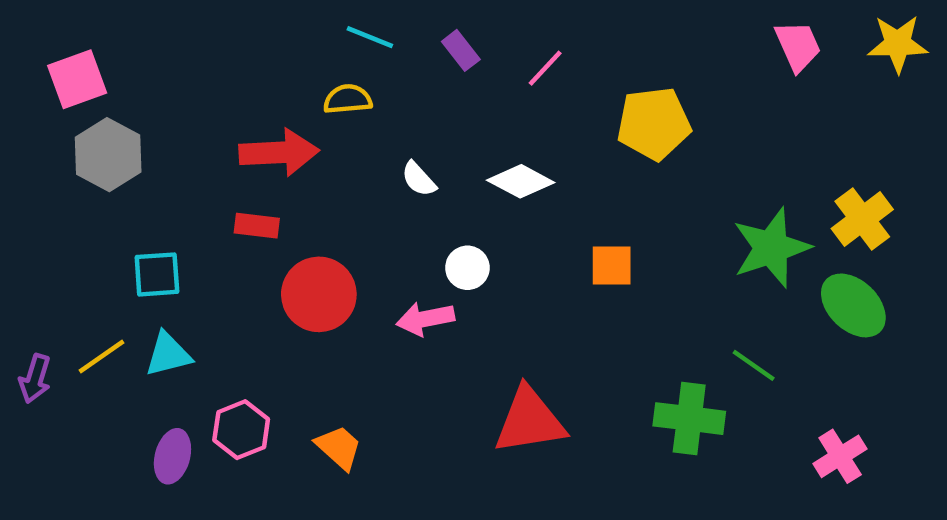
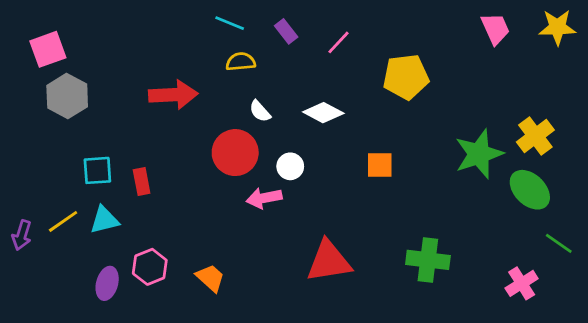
yellow semicircle: (348, 99) -> (241, 62), moved
red rectangle: (257, 226) -> (142, 181), moved, turned 72
red circle: (319, 294) -> (235, 153), moved
green line: (754, 365) -> (559, 243), moved

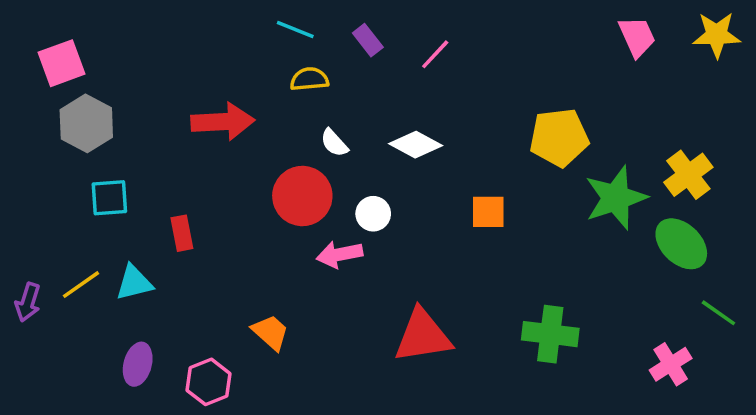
yellow pentagon: (406, 77) -> (559, 138), moved
cyan square: (97, 170) -> (109, 198), moved
pink hexagon: (150, 267) -> (208, 382), moved
orange trapezoid: (210, 278) -> (270, 332), moved

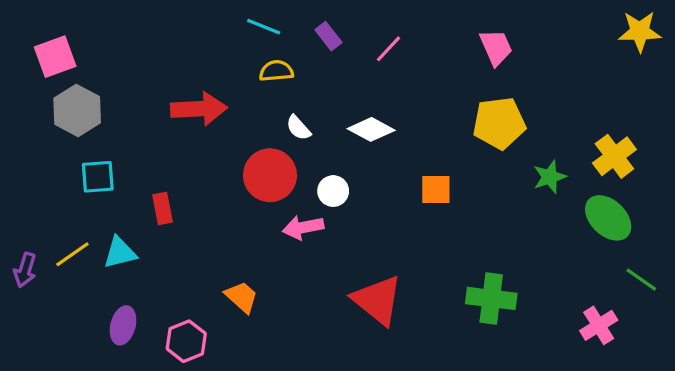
pink trapezoid: (637, 37) -> (496, 47), moved
green star: (616, 198) -> (550, 177), size x0.6
red triangle: (423, 336) -> (377, 300), turned 48

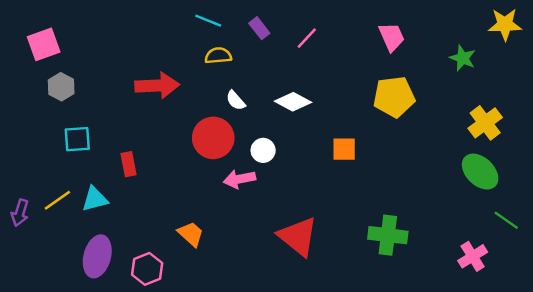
gray hexagon: (77, 110) -> (61, 87), size x0.7
green star: (550, 177) -> (463, 58), moved, turned -30
purple ellipse: (123, 325) -> (97, 256), size x1.4

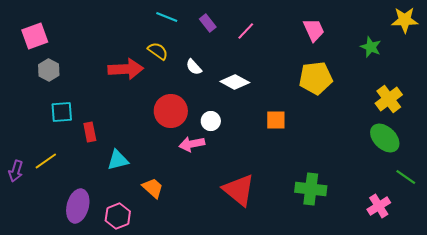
yellow semicircle: (218, 56) -> (158, 51), moved, turned 40
white semicircle: (236, 100) -> (194, 67), moved
red rectangle: (128, 164) -> (90, 132), moved
cyan triangle: (95, 199) -> (118, 160), moved

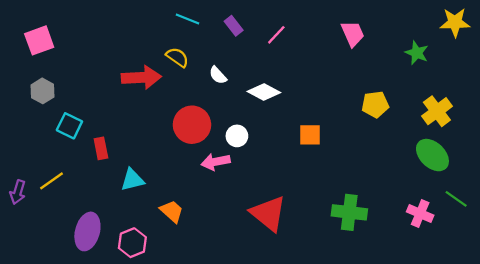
gray hexagon: (49, 70) -> (42, 91), moved
yellow pentagon: (316, 78) -> (375, 104), moved, size x0.7
cyan square: (62, 112) -> (69, 126), turned 30
pink cross: (379, 206) -> (420, 213), moved, turned -35

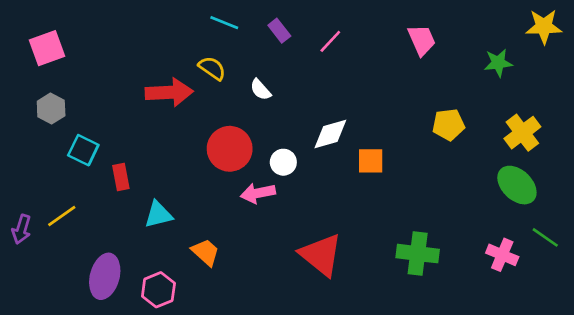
green star: (417, 53) -> (498, 63), turned -30
white diamond: (264, 92) -> (330, 134), moved, turned -44

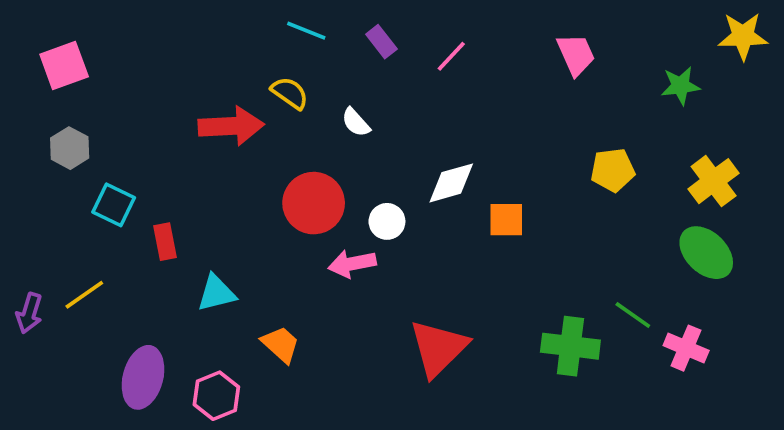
green line: (545, 237) -> (633, 315), moved
red triangle: (321, 255) -> (438, 348), turned 36

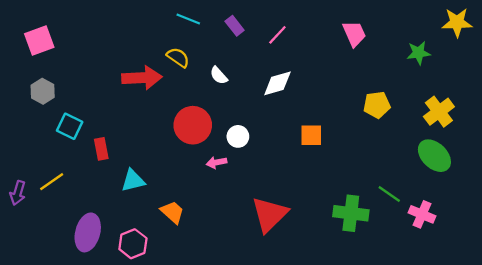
white diamond: (451, 183) -> (277, 83), moved
pink arrow: (352, 264) -> (216, 162), size x0.7

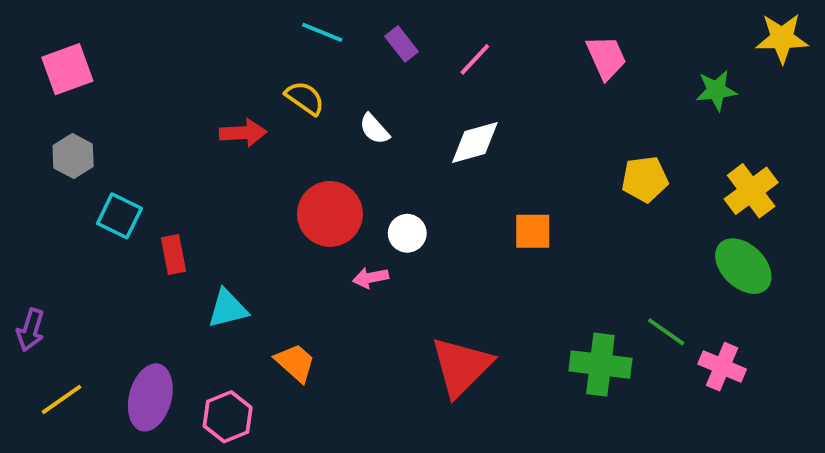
red arrow: (142, 78) -> (243, 133), size x0.7
yellow line: (52, 182) -> (61, 399), moved

